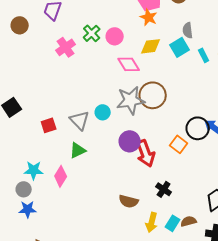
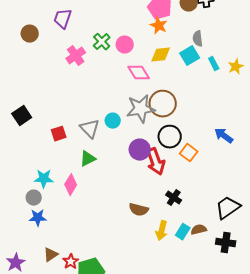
black circle: (198, 128) -> (170, 137), moved

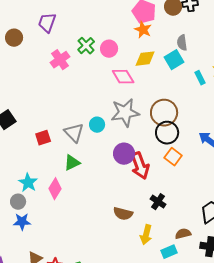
cyan rectangle: (214, 64) -> (200, 78), moved
brown circle: (163, 104) -> (164, 113), moved
black circle: (170, 137) -> (167, 133), moved
cyan star: (44, 179) -> (28, 183), turned 30
cyan rectangle: (183, 232) -> (169, 252), moved, turned 35

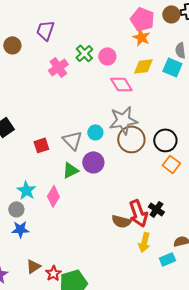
cyan square: (174, 60) -> (172, 67), turned -36
brown circle: (164, 113) -> (131, 139), moved
purple circle: (124, 154) -> (93, 162), moved
red arrow: (140, 166) -> (138, 213), moved

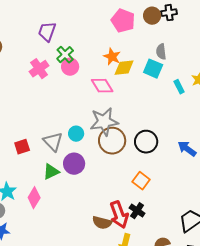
purple trapezoid: (45, 30) -> (47, 32), moved
orange star: (141, 37) -> (112, 57), moved
pink circle: (107, 56) -> (70, 67), moved
orange square: (171, 164) -> (141, 181), moved

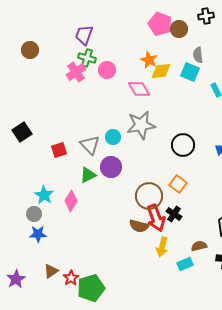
brown circle: (152, 16) -> (179, 29), moved
green cross: (65, 55) -> (87, 58), moved, turned -30
brown circle: (112, 141) -> (149, 196), moved

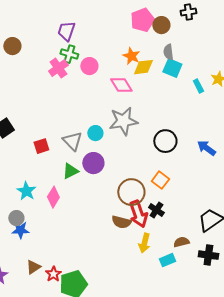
pink pentagon: (160, 24) -> (142, 20), turned 30
gray semicircle: (198, 55) -> (168, 52), moved
gray circle: (34, 214) -> (16, 218), moved

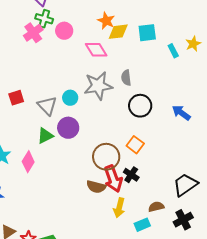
gray semicircle: (168, 52) -> (126, 78), moved
cyan square: (172, 68) -> (147, 33), turned -30
red square: (41, 146) -> (16, 98), moved
black cross: (208, 255) -> (183, 220), turned -36

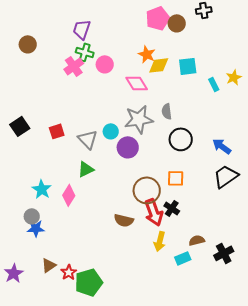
purple circle: (68, 128) -> (128, 147), moved
orange square: (135, 145) -> (176, 178), turned -36
black trapezoid: (185, 185) -> (226, 176), moved
brown semicircle: (96, 187) -> (124, 220), moved

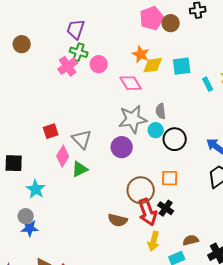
black square: (20, 126) -> (14, 163), moved, turned 36
cyan circle: (111, 131) -> (156, 130), moved
pink diamond: (69, 195) -> (63, 156), moved

